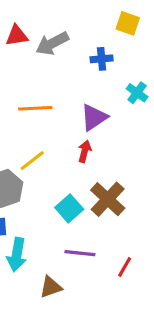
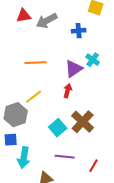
cyan cross: (137, 93) -> (93, 60), moved

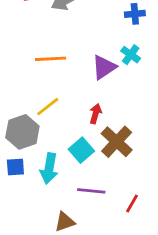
blue cross: (79, 31) -> (135, 14), moved
red arrow: (68, 91) -> (96, 114), moved
cyan arrow: (24, 158) -> (49, 168), moved

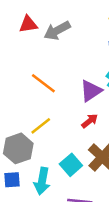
orange line: (51, 59) -> (43, 83), turned 40
red arrow: (96, 114) -> (90, 121), moved, turned 36

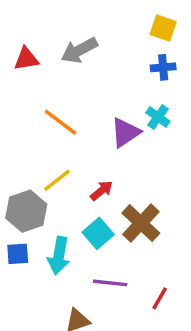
red triangle: (28, 24) -> (26, 59), moved
red arrow: (90, 121) -> (102, 191), moved

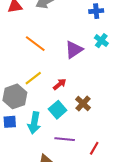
cyan cross: (158, 117) -> (101, 41), moved
brown cross: (141, 223) -> (83, 104), size x0.7

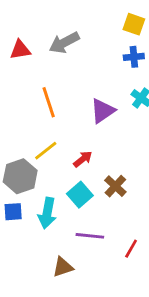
orange line: (35, 44) -> (49, 102), turned 35

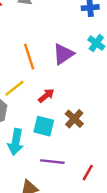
orange line: (49, 102) -> (29, 56), moved
cyan square: (80, 195) -> (44, 126), turned -35

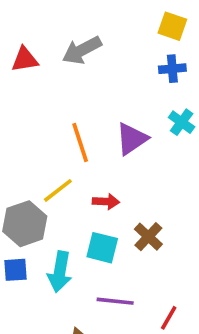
red arrow: (46, 96) -> (106, 202), turned 42

